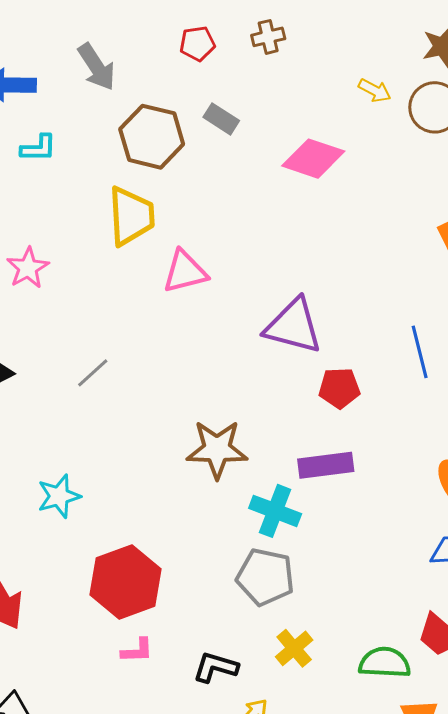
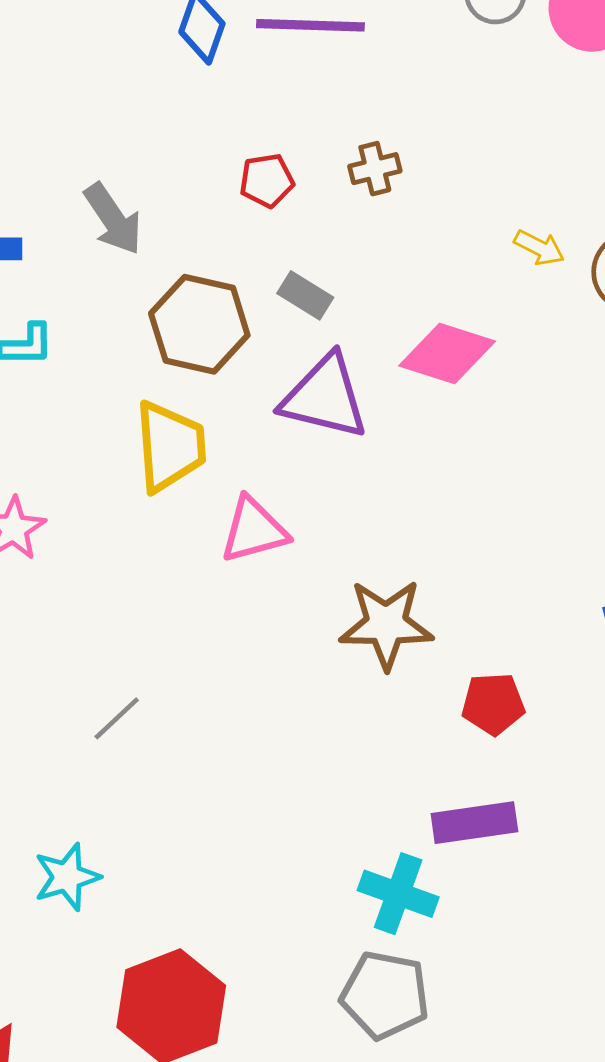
purple triangle: (293, 326) -> (325, 397), moved
gray line: (93, 373) -> (117, 718), moved
brown star: (217, 449) -> (386, 624), moved

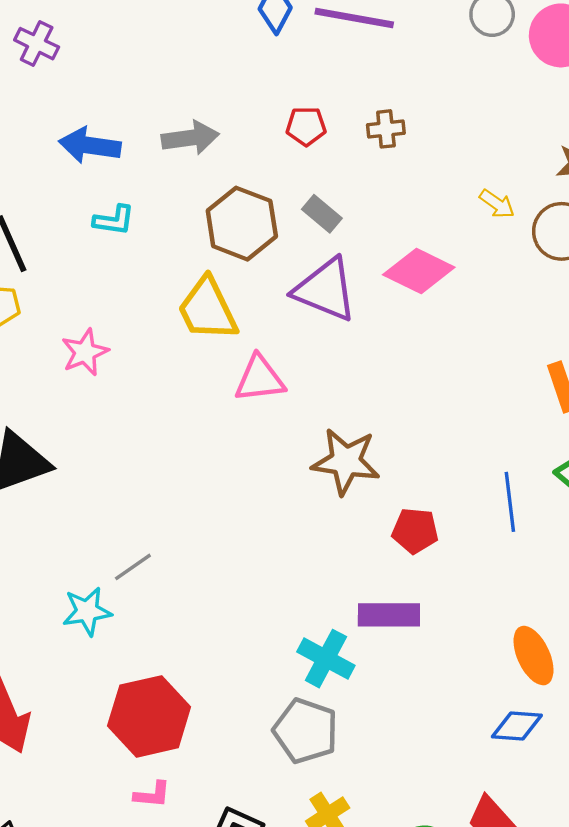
gray arrow: (113, 219) -> (190, 138), turned -72
yellow trapezoid: (170, 446) -> (207, 309), turned 150
gray line: (117, 718) -> (133, 567), moved

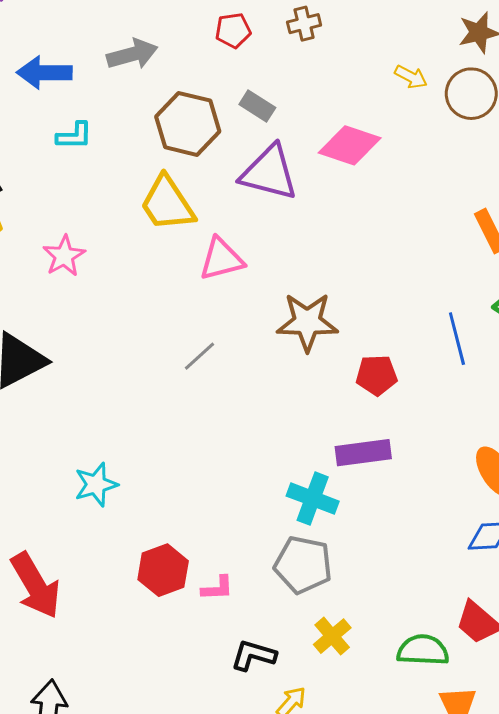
gray line: (133, 567) -> (199, 356), moved
red hexagon: (149, 716) -> (163, 570), size x0.7
pink L-shape: (152, 795) -> (217, 588), moved

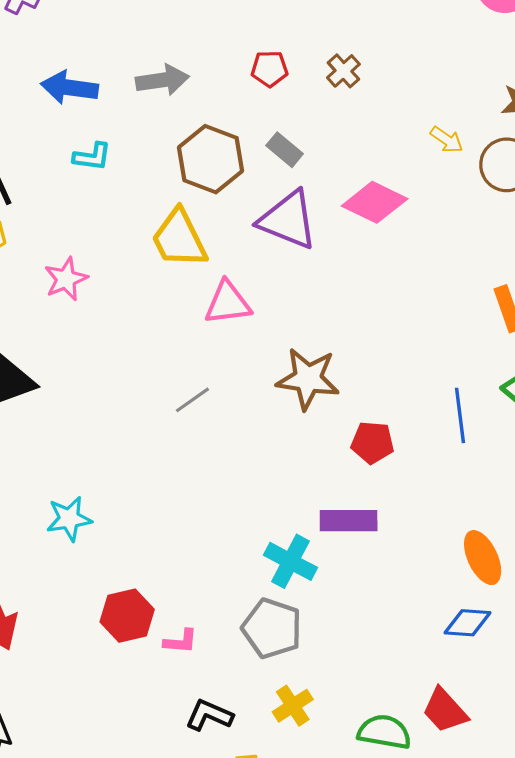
brown cross: (304, 24) -> (343, 71), turned -36

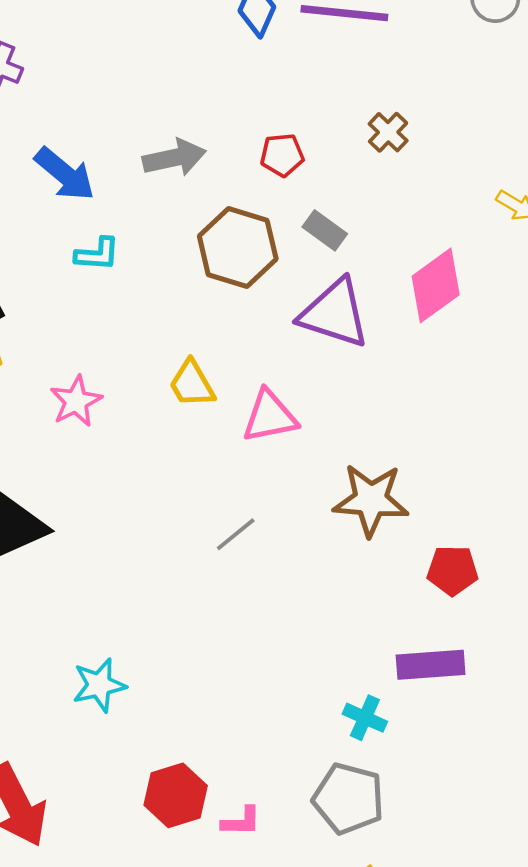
red pentagon: (270, 69) -> (282, 155), moved
blue arrow: (69, 88) -> (65, 174), turned -144
pink diamond: (375, 202) -> (436, 285), turned -58
yellow trapezoid: (179, 239) -> (192, 384), moved, size x0.7
cyan cross: (290, 561) -> (365, 718), size x0.7

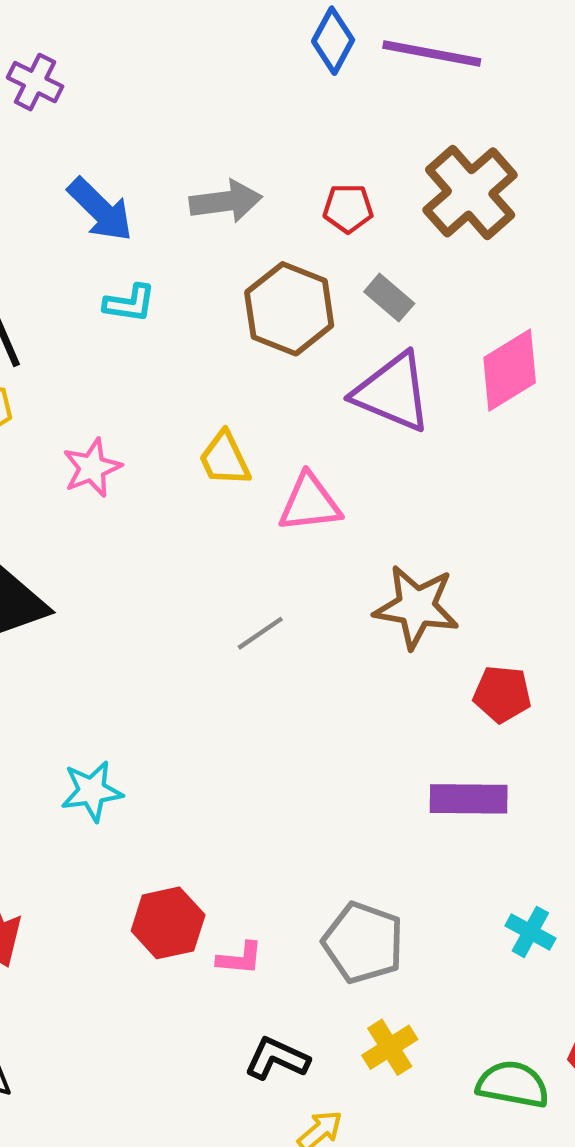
brown cross: (388, 132) -> (470, 192), size x2.0
cyan cross: (365, 718) -> (530, 932), moved

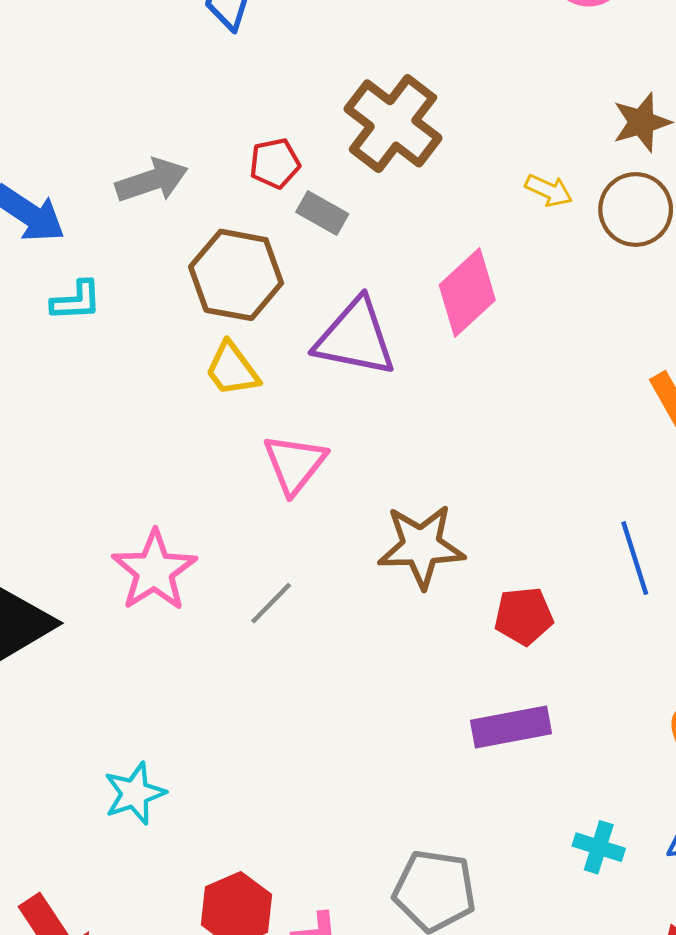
gray rectangle: (389, 298) -> (322, 213), moved
yellow trapezoid: (225, 459) -> (232, 369), moved
pink star: (92, 468) -> (154, 571), moved, size x1.4
pink triangle: (310, 503) -> (295, 464), turned -34

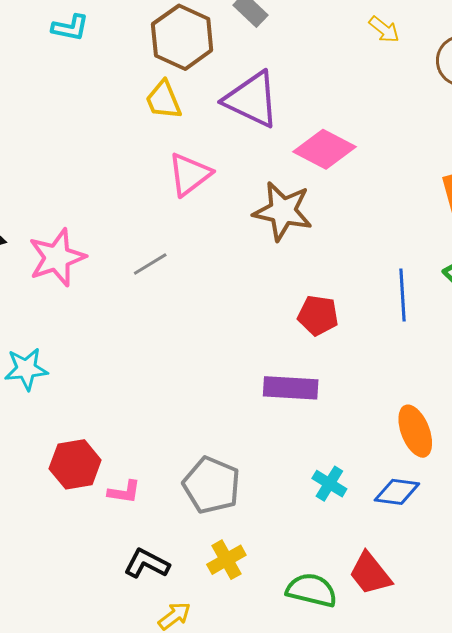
yellow arrow: (549, 190) -> (384, 29), moved
pink diamond: (467, 292) -> (325, 149), moved, turned 56
brown star: (421, 546) -> (283, 211), moved
pink star: (154, 571) -> (57, 258), moved

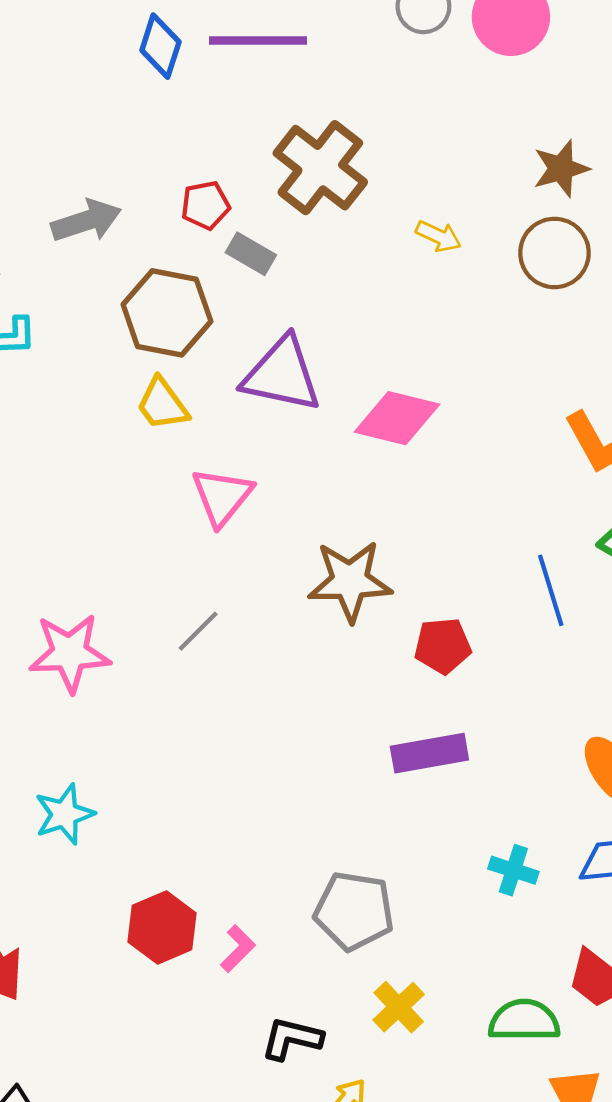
brown star: (283, 211) -> (350, 581), moved
pink star: (57, 258) -> (70, 653), turned 30
pink L-shape: (124, 492) -> (238, 949), turned -40

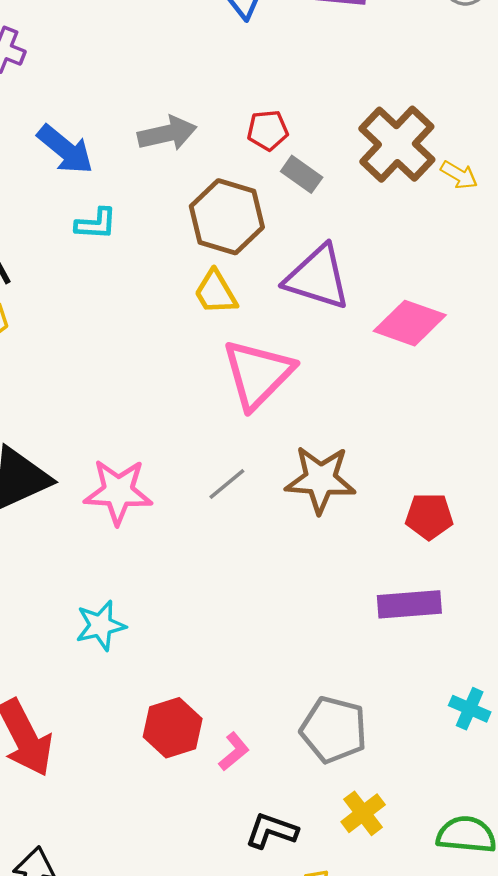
brown cross: (320, 168) -> (397, 144), moved
pink triangle: (222, 496) -> (258, 374), size x1.4
brown star: (350, 581) -> (320, 479), moved

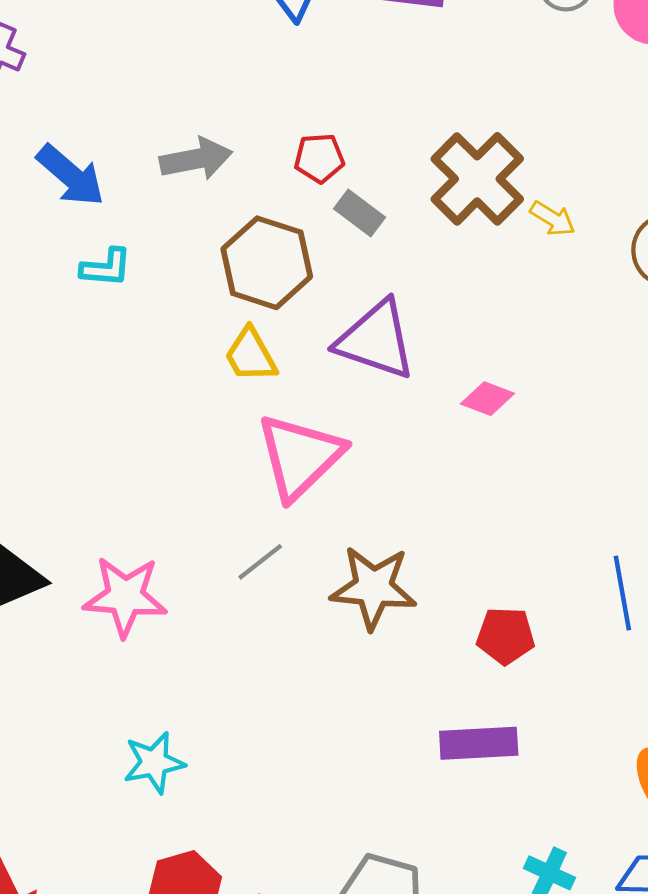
pink diamond: (410, 323) -> (488, 399), size x0.6
gray line: (227, 484) -> (260, 562), moved
cyan star: (101, 625) -> (154, 763), moved

